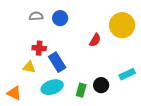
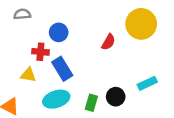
gray semicircle: (36, 16) -> (22, 14), moved
blue circle: (60, 18) -> (59, 32), moved

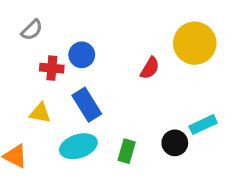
gray semicircle: (22, 14) -> (32, 30), turned 140
red cross: (40, 52) -> (52, 68), moved
black circle: (116, 97) -> (175, 143), moved

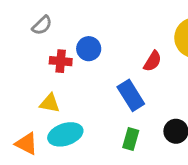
blue rectangle: (87, 105) -> (131, 95), moved
cyan ellipse: (78, 146) -> (65, 134), moved

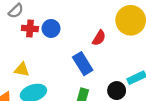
red cross: (61, 61) -> (30, 28), moved

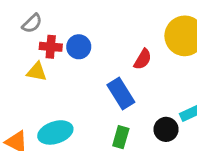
yellow triangle: (22, 69) -> (37, 72), moved

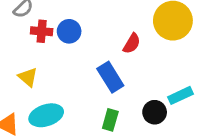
yellow triangle: (37, 72) -> (28, 77), moved, turned 30

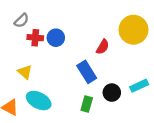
black circle: (155, 112) -> (112, 93), moved
cyan ellipse: (46, 115) -> (39, 101), turned 45

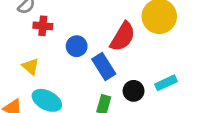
blue circle: (56, 38) -> (77, 46), moved
red semicircle: (103, 47) -> (123, 37), size x1.6

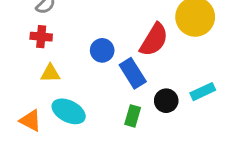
red cross: (43, 26) -> (41, 37), moved
yellow triangle: (31, 66) -> (50, 73), turned -42

